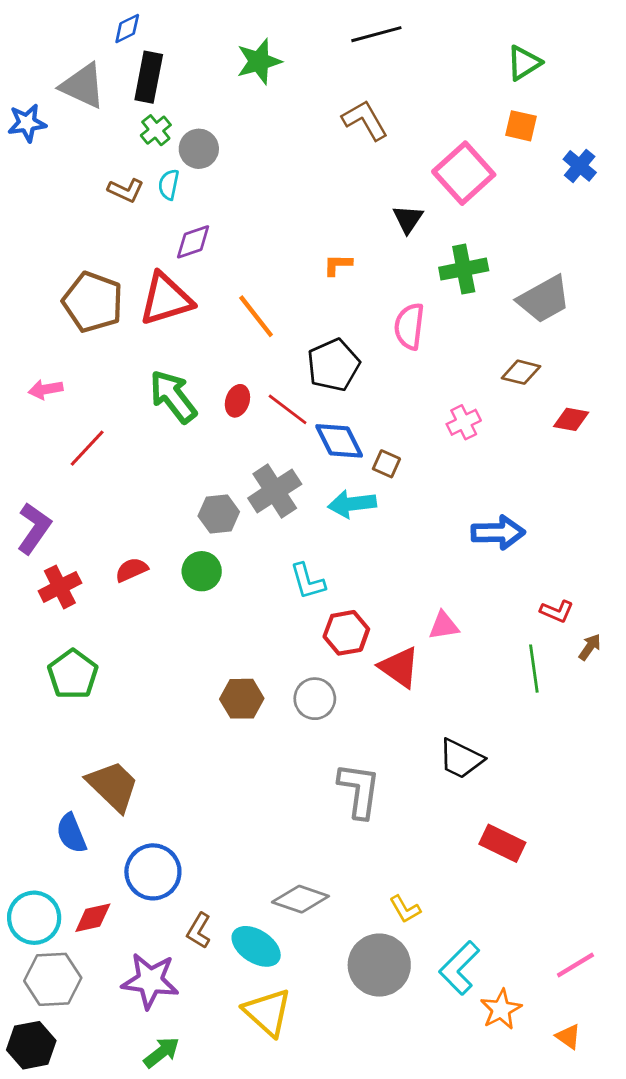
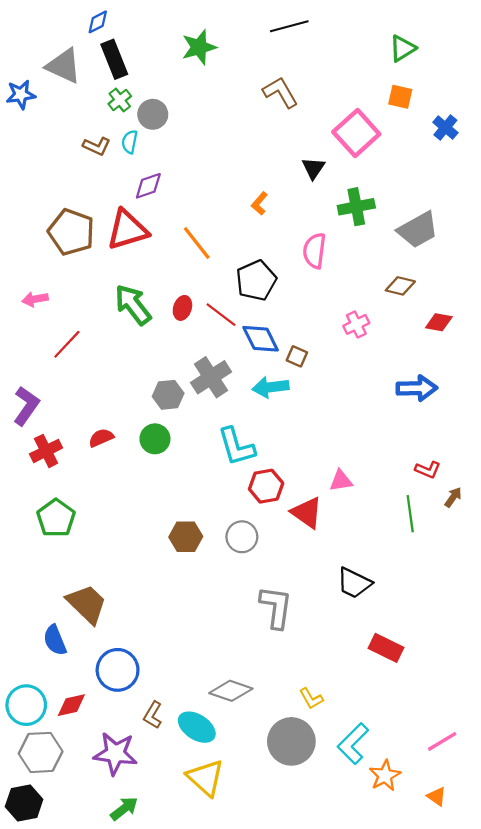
black rectangle: (149, 77) -> (114, 59), turned -33
orange L-shape: (338, 265) -> (259, 203), turned -50
blue arrow: (498, 533) -> (417, 388), moved
cyan L-shape: (308, 581) -> (236, 447), size x1.4

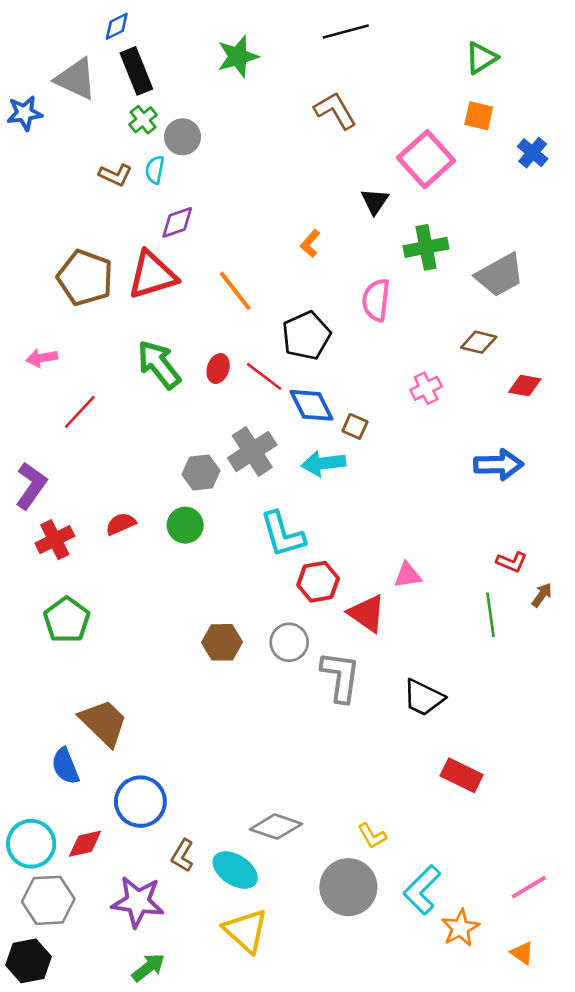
gray L-shape: (276, 607) -> (340, 677), moved

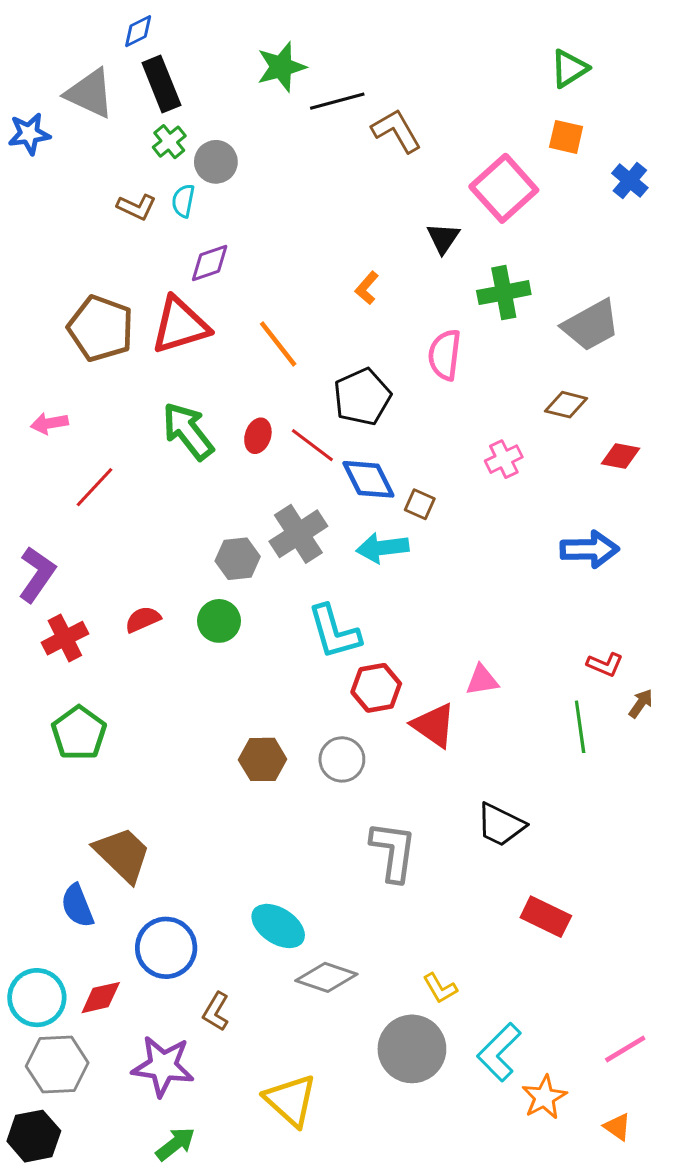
black line: (346, 31) -> (337, 101), moved
gray L-shape: (340, 677) -> (393, 851), moved
cyan ellipse: (235, 870) -> (278, 926), moved

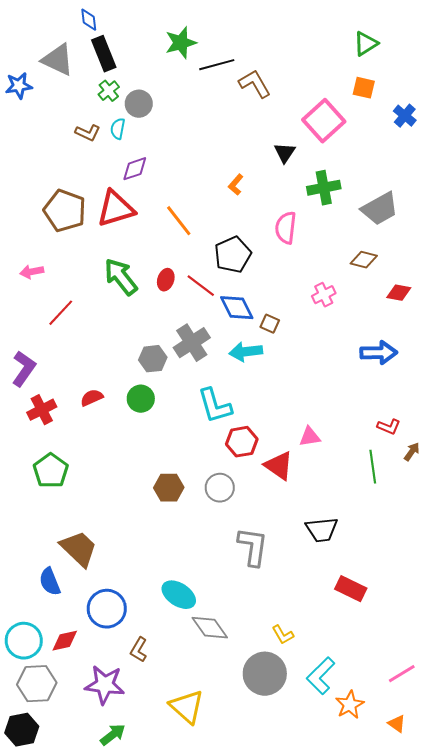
blue diamond: (138, 31) -> (89, 20), turned -70
black trapezoid: (501, 825) -> (322, 530), turned -32
gray diamond: (326, 977) -> (210, 628), turned 36

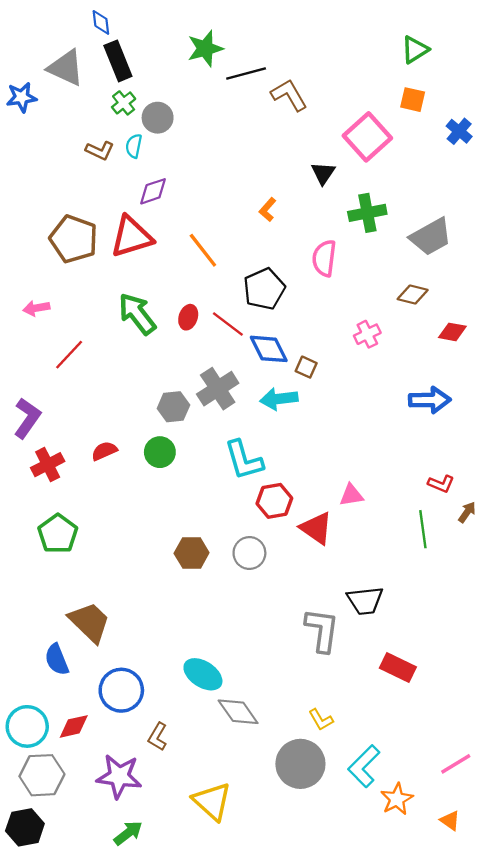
gray L-shape: (253, 547) -> (322, 630), moved

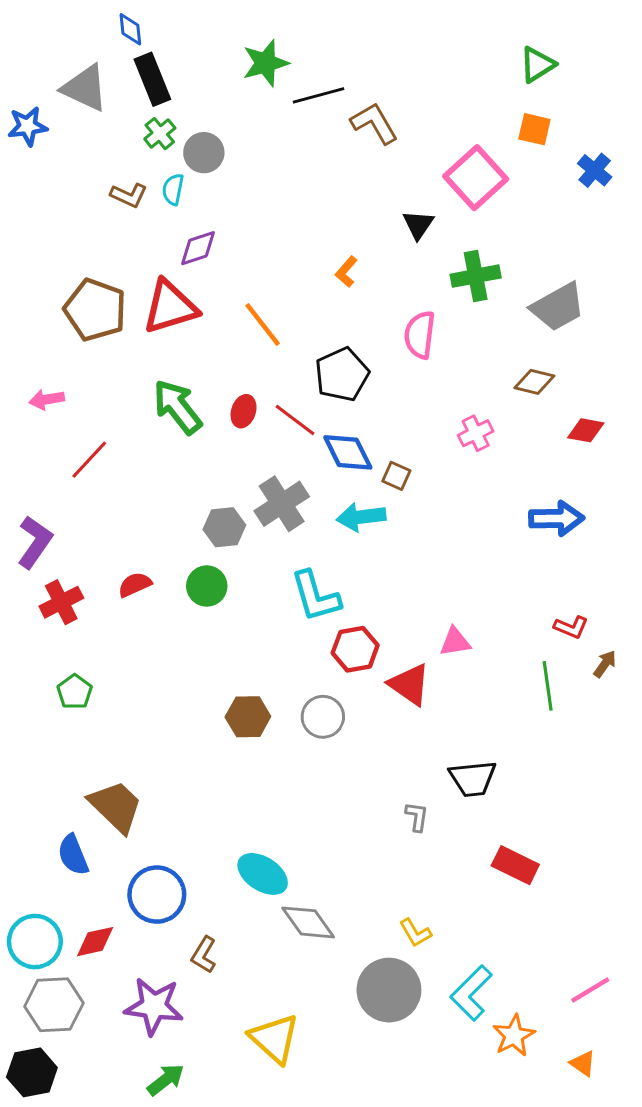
green pentagon: (58, 534) -> (75, 692), size x0.7
gray L-shape: (322, 630) -> (417, 817), size x0.5

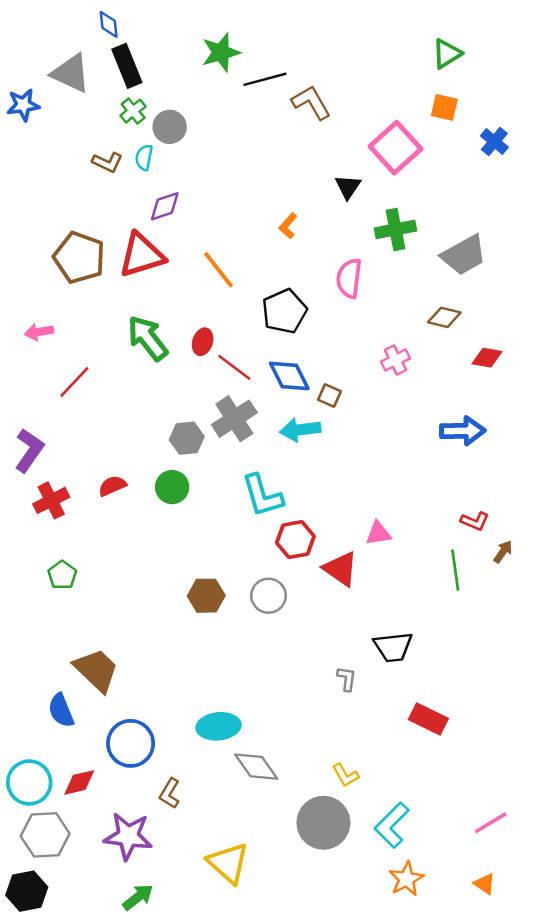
red line: (295, 420) -> (234, 367), moved
cyan ellipse: (263, 874) -> (218, 726), turned -39
orange star: (514, 1036) -> (406, 879), moved

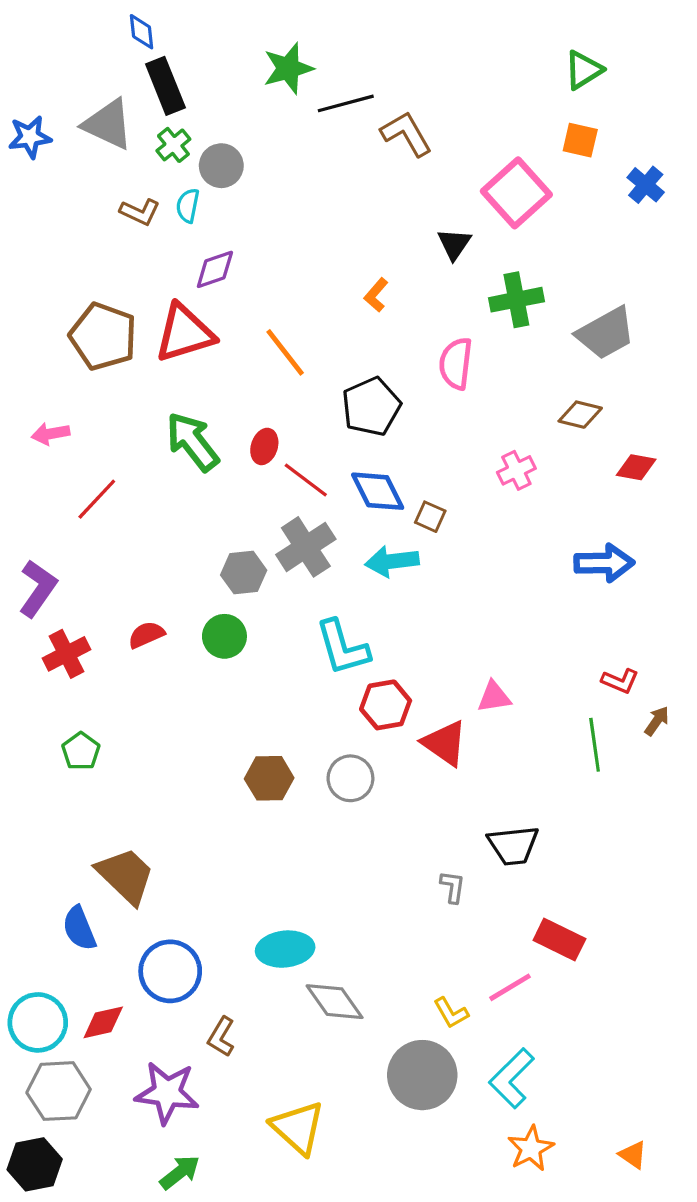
gray triangle: (71, 73) -> (108, 124), moved
pink line: (491, 823) -> (510, 987), moved

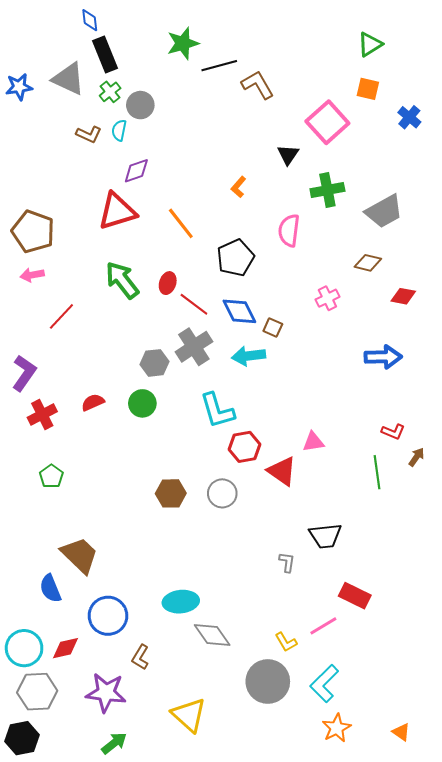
brown pentagon: (103, 336) -> (33, 231), moved

